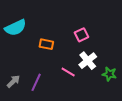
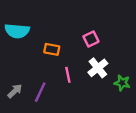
cyan semicircle: (15, 28) -> (17, 31), turned 30
pink line: (68, 72) -> (68, 75), moved, turned 48

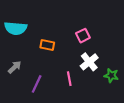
pink line: (68, 75) -> (69, 79), moved
gray arrow: (15, 91) -> (15, 67), moved

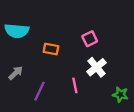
green star: (111, 76) -> (120, 95), moved

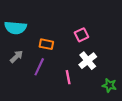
gray arrow: (16, 73) -> (17, 57), moved
purple line: (40, 91) -> (39, 67), moved

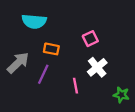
cyan semicircle: (15, 28) -> (34, 21), moved
gray arrow: (17, 57) -> (18, 63), size x1.5

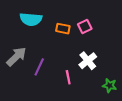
pink square: (90, 39) -> (85, 27), moved
orange rectangle: (51, 49) -> (63, 29), moved

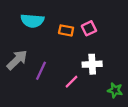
white cross: (88, 61) -> (92, 64), turned 36
pink line: (68, 77) -> (72, 82), turned 56

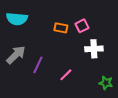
cyan semicircle: (32, 21) -> (17, 19), moved
white cross: (92, 64) -> (94, 49), moved

